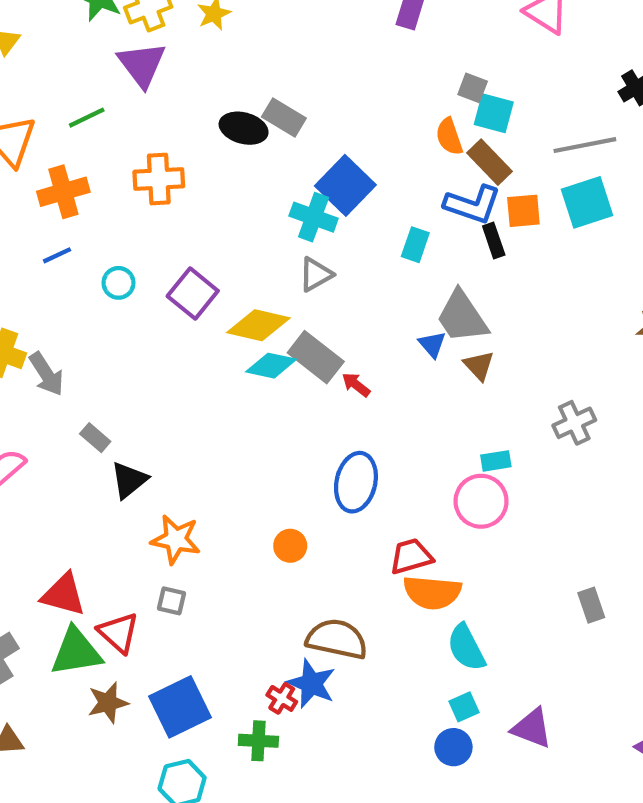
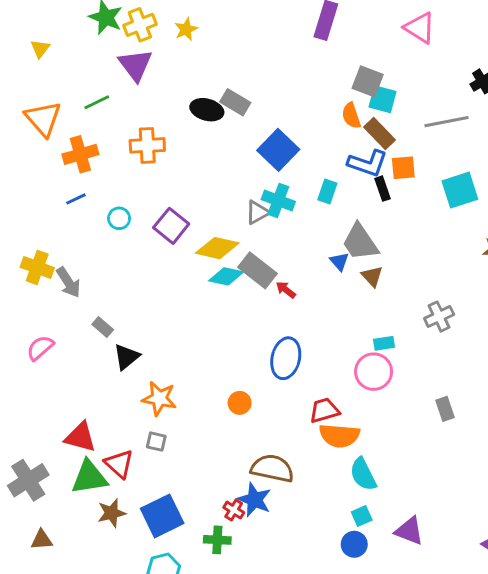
gray square: (473, 88) -> (368, 81), size x1.5
cyan square: (587, 202) -> (460, 190), moved
cyan cross: (314, 217) -> (278, 200), moved
gray rectangle: (591, 605) -> (445, 409), moved

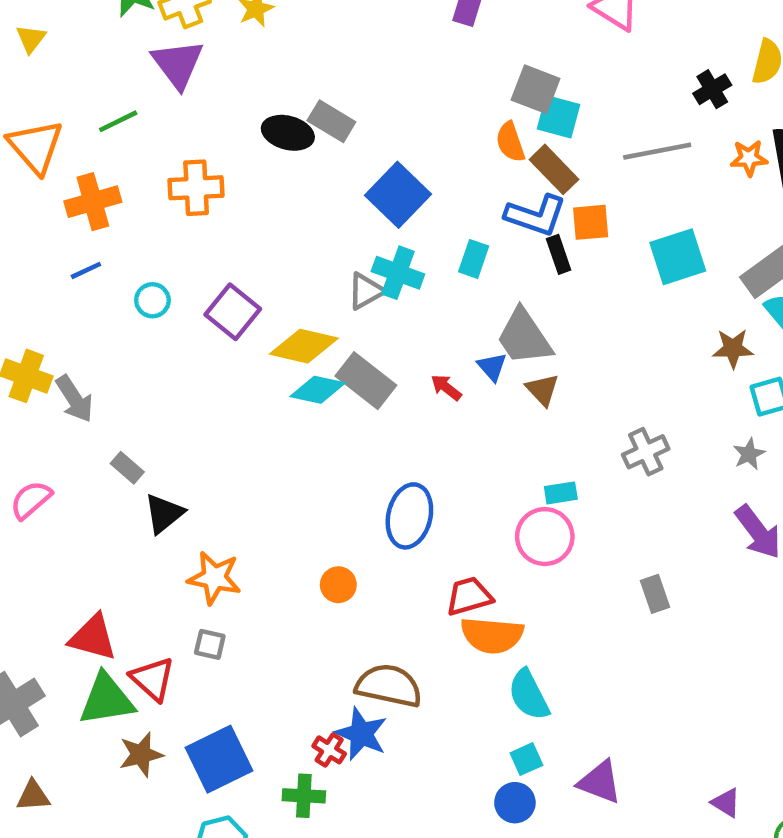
red arrow: (286, 290) -> (446, 387), moved

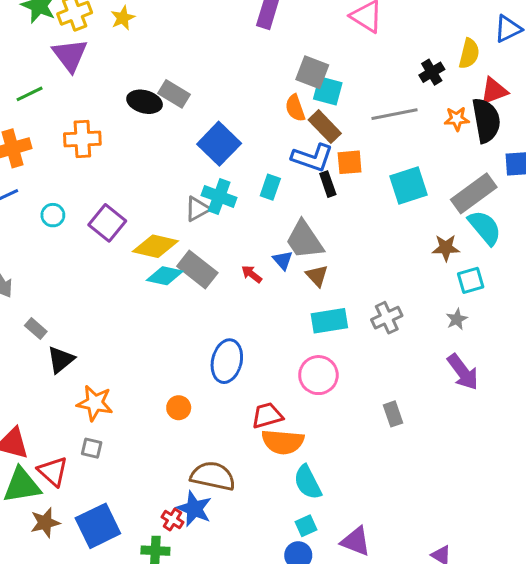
cyan rectangle: (561, 493) -> (329, 321), moved, size x1.6

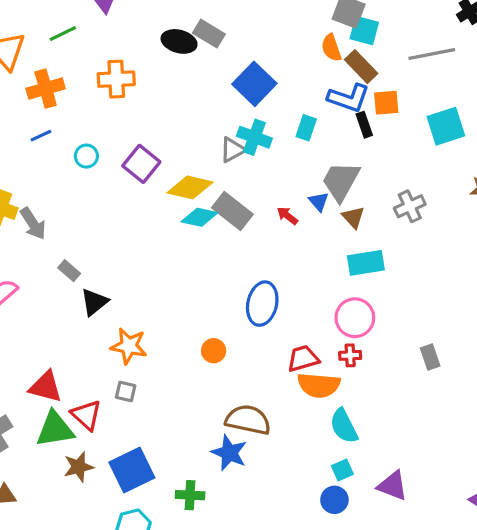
gray trapezoid: (304, 240) -> (341, 181), turned 63
gray cross: (387, 318) -> (410, 206), moved
red cross: (172, 520) -> (350, 355), moved, turned -35

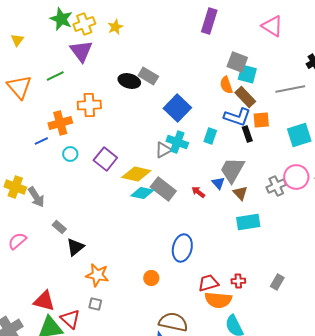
orange cross: (46, 89) -> (60, 123), moved
pink circle: (355, 318) -> (296, 177), moved
gray rectangle: (430, 357) -> (277, 282), moved, turned 49

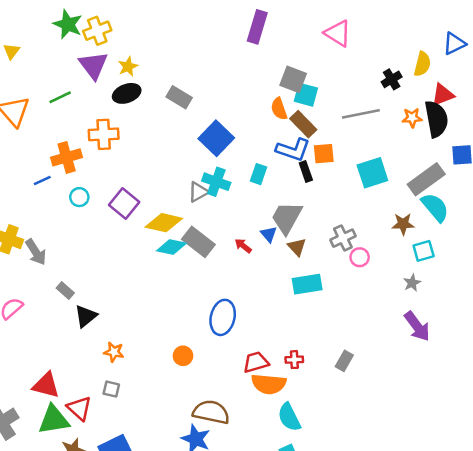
yellow star: (115, 27) -> (128, 67), moved
black ellipse: (129, 81) -> (127, 93), moved, turned -35
pink circle: (296, 177) -> (360, 257), moved, size x0.6
orange star: (97, 275) -> (114, 352), size x0.7

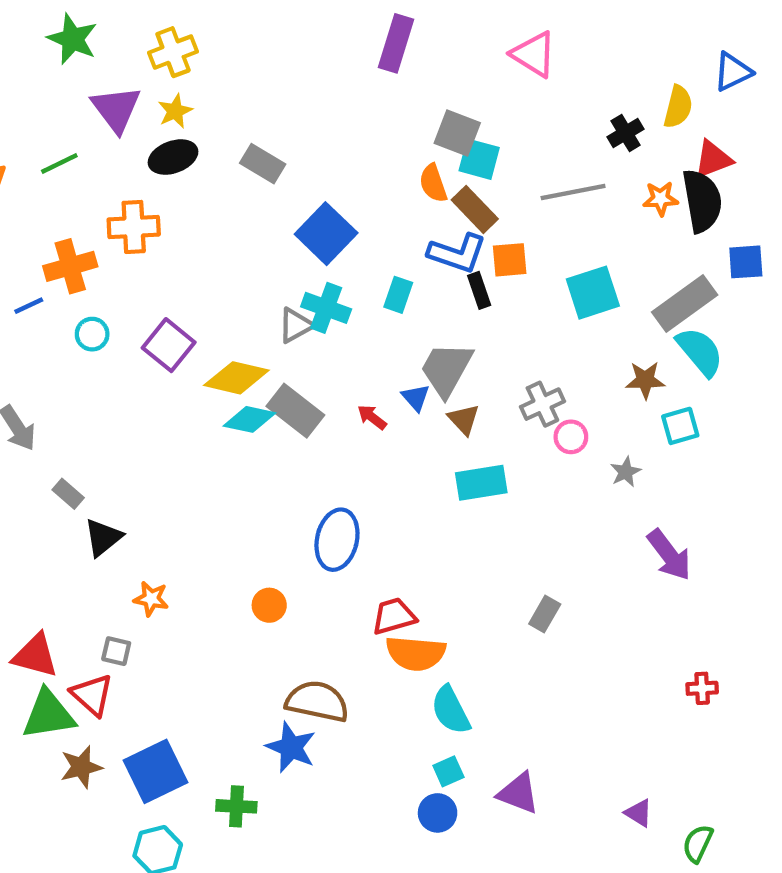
yellow cross: (97, 31) -> (173, 52), moved
gray star: (412, 283) -> (626, 472), moved
red cross: (294, 360) -> (702, 688), moved
gray square: (111, 389) -> (116, 651), moved

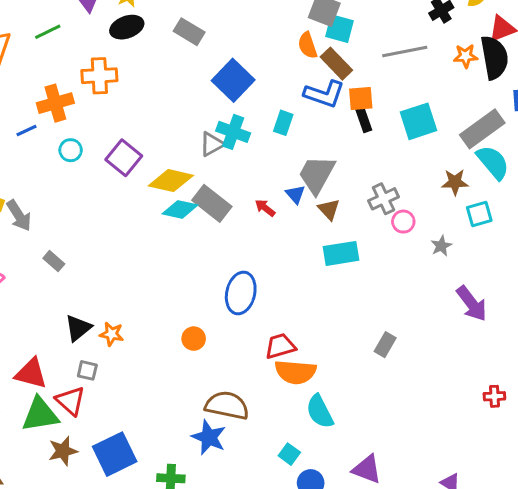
black rectangle: (479, 290) -> (364, 120), moved
black triangle: (103, 537) -> (78, 328), moved
cyan square: (448, 771) -> (289, 454), moved, turned -30

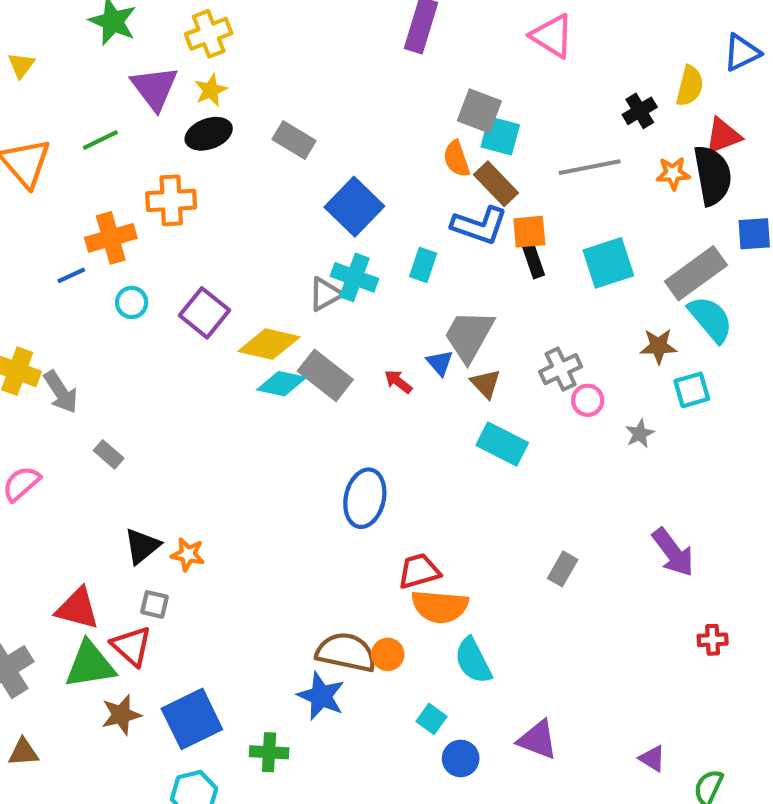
cyan rectangle: (341, 253) -> (502, 444), turned 36
purple arrow: (472, 304) -> (673, 552), moved
orange circle: (194, 339) -> (388, 654), moved

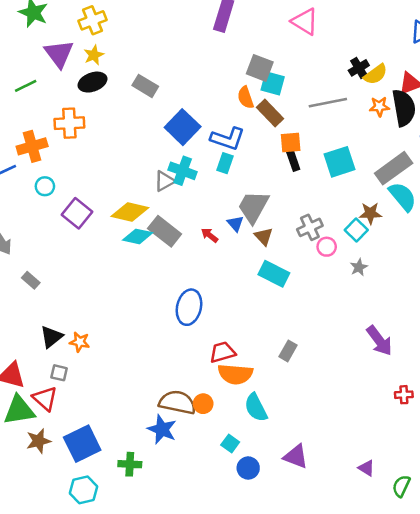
yellow semicircle: (690, 86) -> (376, 74), moved, turned 40
blue L-shape: (479, 225) -> (228, 139), moved
purple square: (204, 313) -> (77, 213), moved
cyan square: (692, 390) -> (356, 230), moved, turned -30
gray rectangle: (563, 569) -> (288, 351), moved

